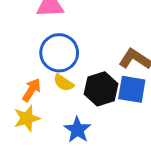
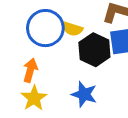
yellow semicircle: (63, 83) -> (72, 29), moved

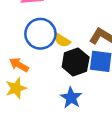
orange arrow: (30, 70) -> (19, 65), turned -90
blue star: (84, 94) -> (71, 98), moved

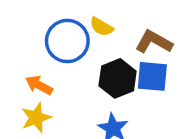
yellow semicircle: (62, 40) -> (101, 27), moved

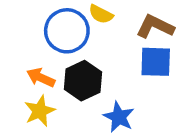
black hexagon: (118, 78) -> (83, 81), moved

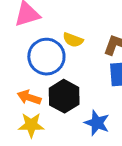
yellow star: (40, 111) -> (31, 125), turned 30

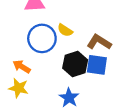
black hexagon: (64, 96) -> (75, 64), moved

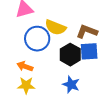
yellow semicircle: (65, 30) -> (55, 27), size x1.5

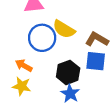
black hexagon: (70, 55) -> (68, 72), moved

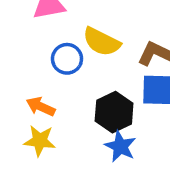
blue circle: (42, 38) -> (67, 59), size x0.7

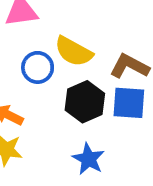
black hexagon: (114, 112) -> (85, 102), moved

